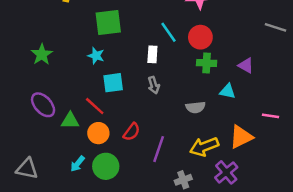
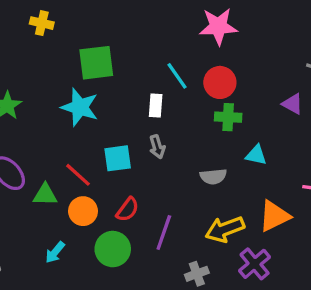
cyan star: (96, 56) -> (80, 107), size x1.6
purple triangle: (246, 65) -> (292, 104), moved
cyan square: (113, 83) -> (118, 158), moved
green circle: (106, 166) -> (113, 249), moved

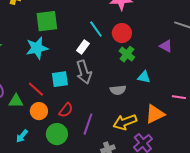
white rectangle: (156, 106) -> (83, 47), turned 32
cyan star: (80, 107) -> (37, 48), turned -30
green cross: (228, 117) -> (127, 54), turned 35
gray arrow: (157, 147) -> (84, 72), size x1.6

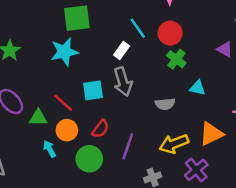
cyan arrow: (22, 136) -> (49, 149), moved, turned 112

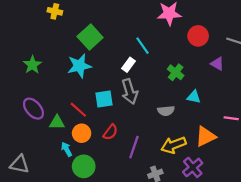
green square: (77, 18) -> (90, 37), turned -35
red circle: (170, 33) -> (198, 36), moved
green circle: (89, 159) -> (84, 166), moved

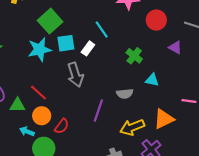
gray arrow: (130, 92) -> (75, 75), moved
cyan square: (104, 99) -> (66, 43), moved
red semicircle: (110, 132) -> (62, 126), moved
purple line: (134, 147) -> (98, 110), moved
cyan arrow: (67, 149) -> (27, 132), turned -40

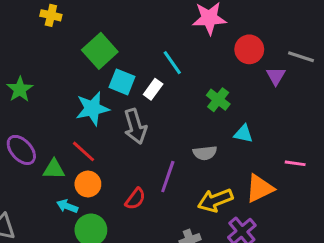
cyan square: (66, 43) -> (122, 82), turned 30
purple triangle: (175, 47) -> (276, 76), moved, turned 32
cyan star: (40, 49) -> (92, 109), moved
red semicircle: (62, 126) -> (135, 199), moved

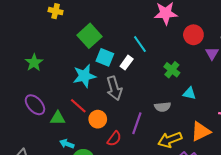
orange circle: (88, 184) -> (98, 119), moved

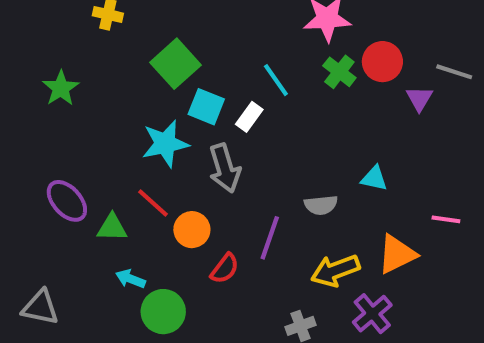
green star: (34, 63) -> (61, 88), moved
green cross: (172, 70) -> (339, 72), moved

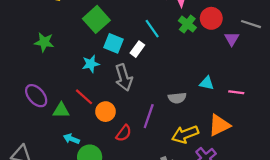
green star: (61, 88) -> (44, 42), moved, turned -30
cyan star: (165, 144) -> (91, 64), size x0.7
pink line: (446, 219) -> (236, 92), moved

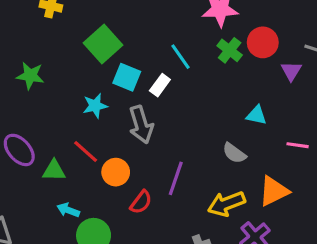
cyan triangle: (207, 83) -> (256, 115), moved
gray semicircle: (177, 98) -> (234, 153), moved, turned 42

